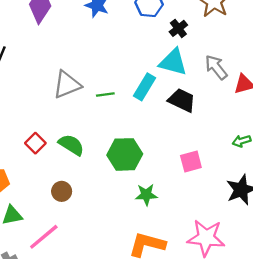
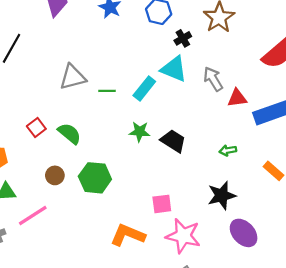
black trapezoid: (182, 100) -> (173, 141), moved
green hexagon: (125, 154) -> (95, 178), moved
pink square: (191, 162) -> (162, 204), moved
green star: (146, 195) -> (139, 132), moved

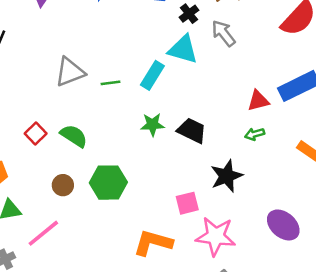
gray arrow: (213, 79) -> (224, 33), moved
red triangle: (237, 98) -> (258, 101), moved
black star: (222, 196) -> (226, 176), moved

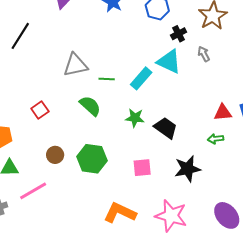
gray arrow: (224, 33) -> (204, 54), size x0.7
green semicircle: (74, 136) -> (90, 106), moved
pink square: (187, 203) -> (142, 168), moved

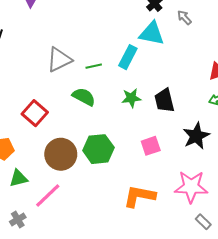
red square: (40, 110) -> (35, 113), size x1.4
black trapezoid: (166, 128) -> (164, 100), turned -125
brown circle: (55, 155) -> (61, 154), size x1.8

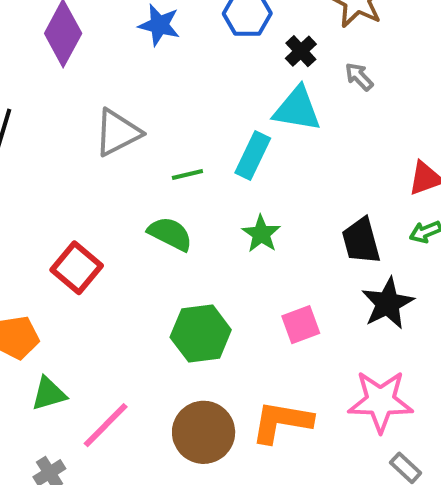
gray triangle: (59, 60) -> (117, 133), moved
green star: (131, 98) -> (261, 234), turned -30
black trapezoid: (164, 100) -> (361, 241), moved
brown circle: (61, 154) -> (204, 432), moved

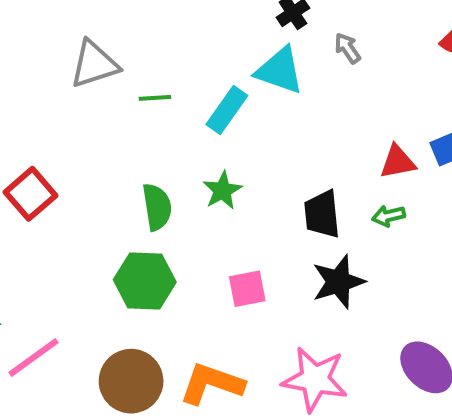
green line: (187, 174) -> (155, 98), moved
green semicircle: (170, 234) -> (157, 207), moved, turned 45

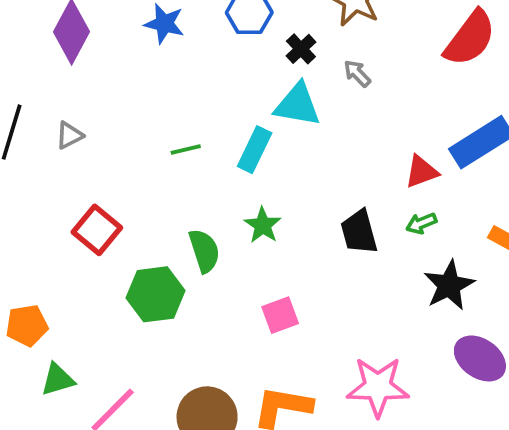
gray triangle: (94, 64) -> (69, 135), moved, size x0.6
red square: (31, 194) -> (97, 230), moved
green hexagon: (145, 281) -> (155, 294), moved
black star: (338, 282) -> (449, 285), moved
pink square: (247, 289) -> (280, 315), moved

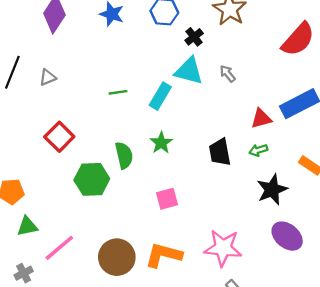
gray arrow: (357, 73) -> (228, 74), moved

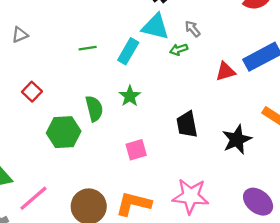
red square: (59, 137) -> (32, 92), size x0.7
green arrow: (258, 150) -> (179, 49), moved
black trapezoid: (220, 152) -> (187, 124), moved
purple ellipse: (287, 236) -> (258, 202), moved

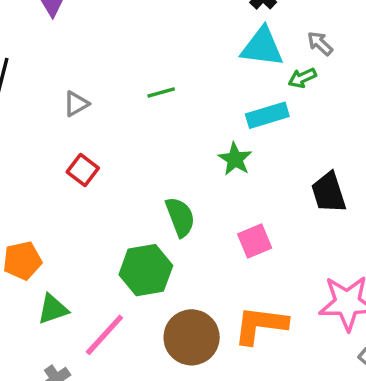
gray triangle: (20, 35) -> (76, 104), moved
cyan rectangle: (128, 51) -> (267, 115), moved, turned 50
green semicircle: (94, 109) -> (180, 217), moved
green hexagon: (64, 132) -> (146, 270), moved

